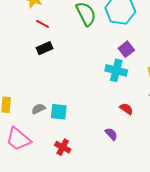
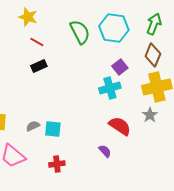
cyan cross: (116, 70) -> (110, 88), turned -30
red semicircle: (126, 109) -> (120, 126), size x1.6
red cross: (63, 147) -> (57, 164), turned -35

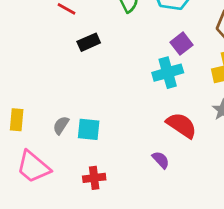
black rectangle: (39, 66) -> (89, 42), moved
gray semicircle: (33, 126) -> (61, 125), turned -32

